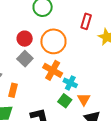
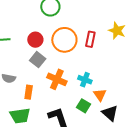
red rectangle: (86, 21) -> (90, 39), moved
orange cross: (53, 70) -> (57, 79), moved
green square: (65, 101) -> (84, 106), moved

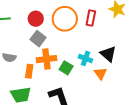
orange cross: (57, 79) -> (46, 59), moved, turned -30
green square: (84, 106) -> (66, 68), moved
black triangle: (110, 113) -> (108, 54), moved

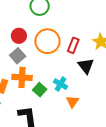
black triangle: (108, 54) -> (86, 66), moved

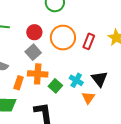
black triangle: (86, 66) -> (99, 79), moved

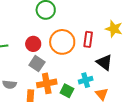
black triangle: (99, 79) -> (104, 62), moved
cyan cross: (76, 80) -> (86, 80), turned -32

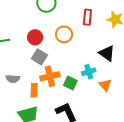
red rectangle: (88, 39) -> (87, 17), moved
orange circle: (62, 42) -> (64, 34), size x0.7

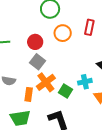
orange circle: (64, 34) -> (63, 33), moved
orange cross: (50, 76) -> (46, 82), turned -30

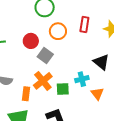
gray square: (37, 62) -> (45, 56), moved
green square: (65, 91) -> (63, 89), turned -32

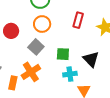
orange circle: (58, 31) -> (42, 24), moved
red circle: (31, 41) -> (11, 31), moved
green square: (63, 89) -> (63, 54), moved

